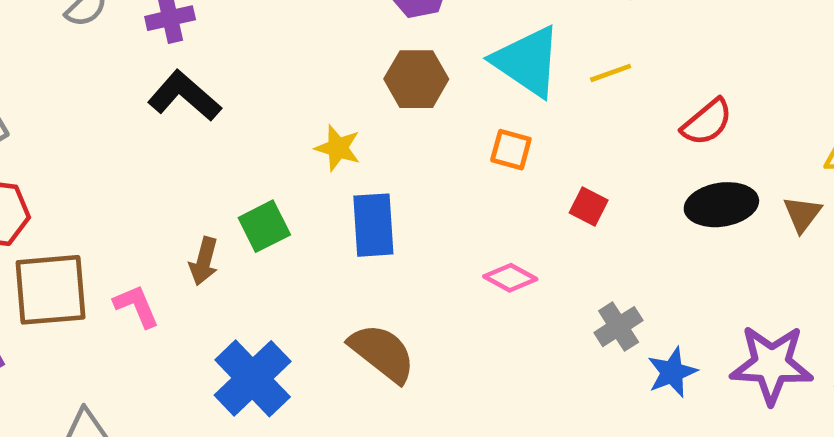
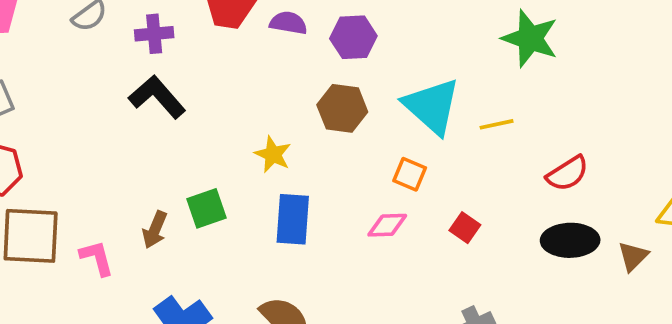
pink diamond: (510, 278) -> (387, 225), moved, turned -39

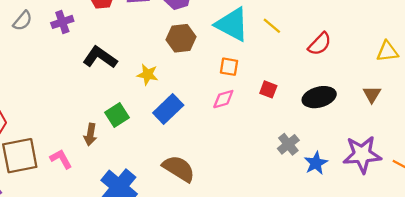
black L-shape: (157, 97) -> (100, 57), moved
yellow line: (497, 124) -> (272, 26), turned 66
blue rectangle: (293, 219) -> (168, 109), turned 56
black ellipse: (570, 240) -> (319, 97), moved
brown triangle: (633, 256) -> (372, 94), moved

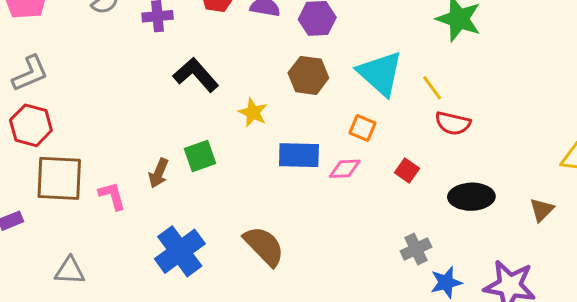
red semicircle: (320, 44) -> (453, 123), moved, turned 45
blue rectangle: (168, 109) -> (299, 155), moved, turned 32

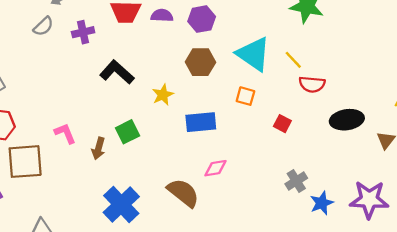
yellow star: (253, 112) -> (163, 95), turned 30
pink diamond: (345, 169) -> (216, 168), moved
pink L-shape: (112, 196) -> (65, 133), moved
black ellipse: (471, 197) -> (347, 120), moved

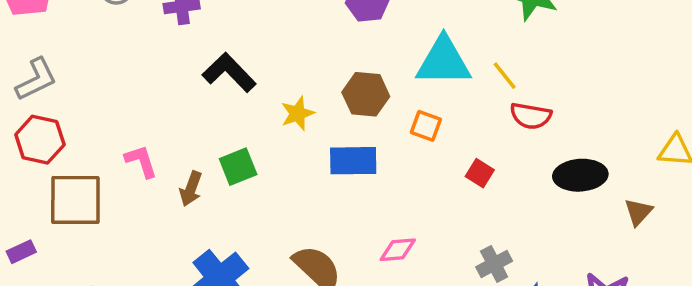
cyan triangle: (253, 54) -> (444, 62), turned -39
brown hexagon: (200, 62) -> (366, 94), moved
pink diamond: (216, 168) -> (398, 250), moved

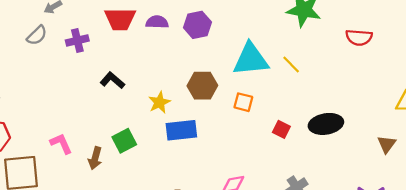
black L-shape: (229, 72) -> (112, 80), size x0.7
red semicircle: (531, 116) -> (359, 37), moved
blue rectangle: (353, 161) -> (181, 130), moved
black ellipse: (580, 175) -> (326, 124), moved

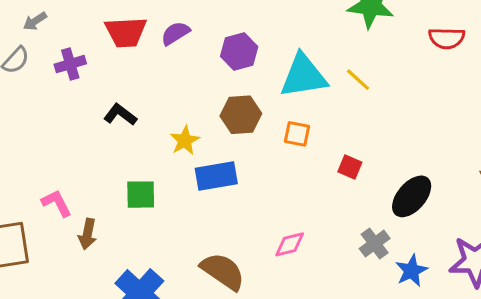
purple semicircle: (157, 22) -> (175, 33), turned -30
purple hexagon: (197, 25) -> (239, 52), moved
black ellipse: (326, 124) -> (412, 196), moved, turned -36
green square: (124, 141) -> (141, 195), turned 30
brown arrow: (95, 158) -> (88, 234), moved

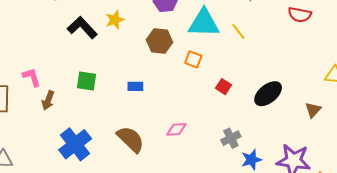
black L-shape: (120, 115) -> (82, 28), size x1.4
yellow star: (185, 141) -> (115, 20), moved
blue rectangle: (216, 176) -> (135, 86), moved, size x0.6
black ellipse: (412, 196) -> (268, 94), moved

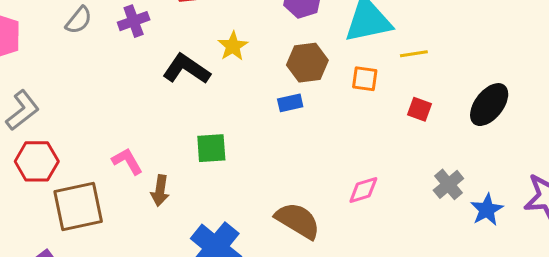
yellow line: (238, 31) -> (414, 54), moved, turned -48
blue rectangle: (135, 86) -> (290, 103), moved

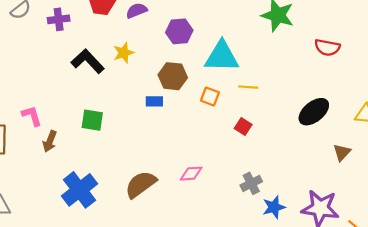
black ellipse: (489, 105) -> (314, 112), moved
brown semicircle: (298, 221) -> (141, 184), turned -80

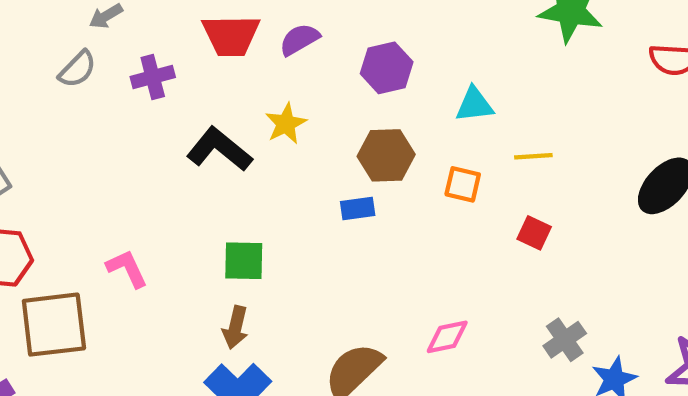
cyan triangle: (222, 56) -> (474, 105), size x0.6
brown arrow: (50, 141) -> (235, 327), moved

